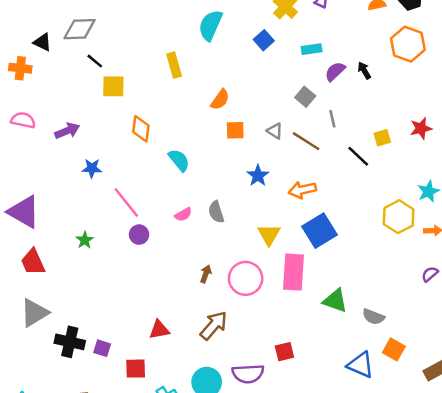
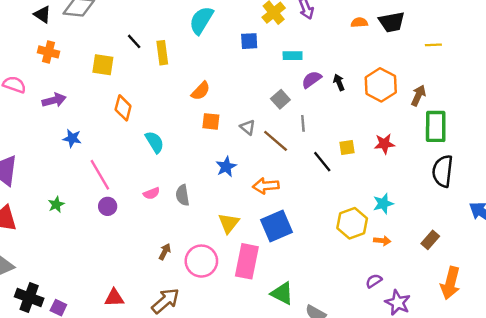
blue square: (264, 40) -> (249, 41), turned 30
orange hexagon: (408, 44) -> (381, 85), moved
black line: (95, 61) -> (134, 41), moved
orange cross: (20, 68) -> (49, 52), moved

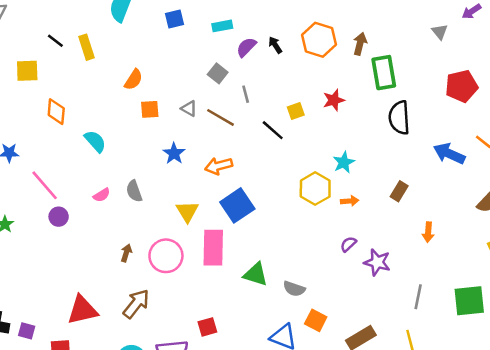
orange arrow: (450, 283) -> (428, 232), size x0.6
red triangle: (114, 298) -> (82, 310), size x1.5

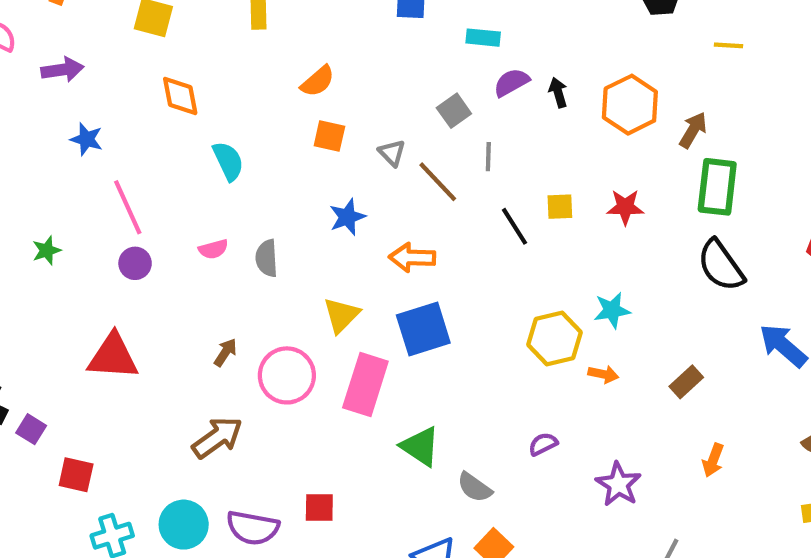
orange diamond: (56, 112) -> (180, 96), turned -32
black semicircle: (399, 118) -> (721, 265), turned -48
purple semicircle: (348, 244) -> (543, 444), moved
red triangle: (82, 310) -> (113, 357), moved

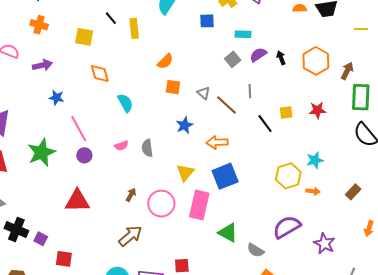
gray square: (454, 111) -> (233, 59), moved
green star: (47, 250) -> (41, 152), size x2.0
purple semicircle: (543, 444) -> (287, 227), size x2.0

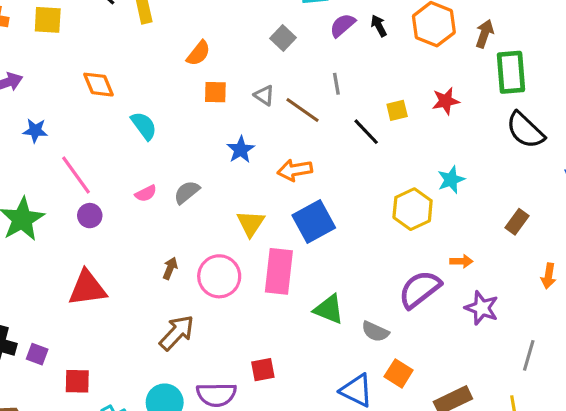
yellow square: (84, 37) -> (48, 20), moved
gray square: (233, 59) -> (283, 38), moved
gray semicircle: (147, 148) -> (187, 192), turned 66
orange arrow: (313, 191) -> (461, 261), moved

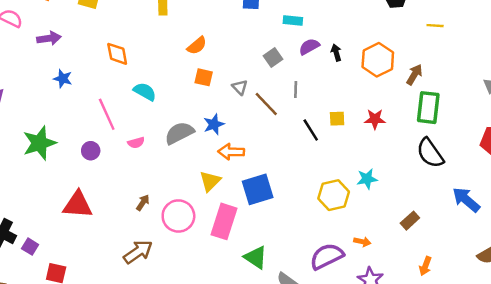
gray square: (283, 38) -> (273, 57), moved
cyan semicircle: (144, 126) -> (145, 92), turned -35
orange arrow: (295, 170) -> (231, 152), moved
pink line: (76, 175) -> (107, 114), moved
gray semicircle: (187, 192) -> (179, 133), moved, size x1.4

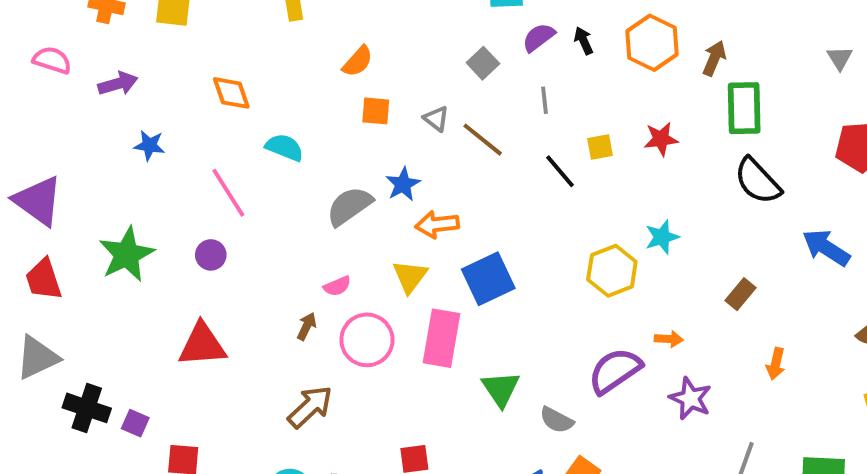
gray line: (296, 90) -> (545, 100), moved
pink semicircle: (136, 143) -> (337, 286), moved
green triangle: (256, 257) -> (501, 389), turned 30

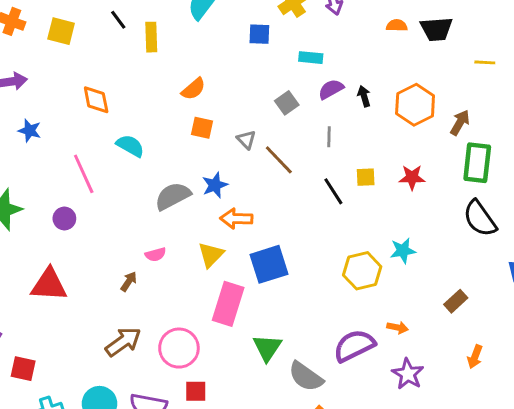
pink circle: (367, 340) -> (179, 348), moved
gray semicircle: (557, 420) -> (306, 377), size x1.4

